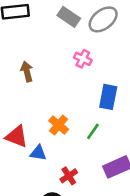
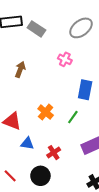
gray rectangle: (69, 17) -> (36, 29), moved
brown arrow: (27, 72) -> (20, 69), turned 35
blue triangle: (38, 153) -> (27, 143), moved

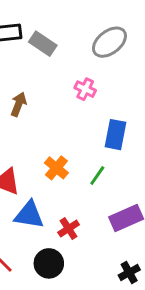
blue triangle: (27, 143) -> (29, 215), size x1.5

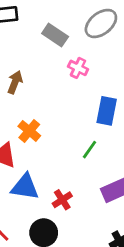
gray rectangle: (43, 44) -> (55, 35), moved
orange cross: (56, 168) -> (29, 131), moved

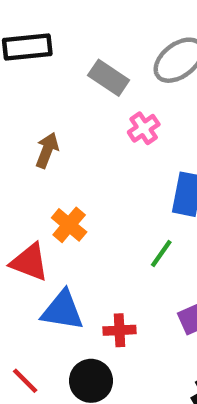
pink cross: (78, 68) -> (144, 128), turned 30
red cross: (62, 200) -> (120, 330), turned 30

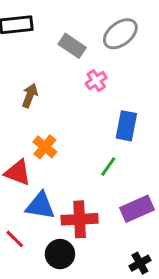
red cross: (120, 330) -> (80, 219), size x1.6
red line: (25, 381) -> (15, 239), moved

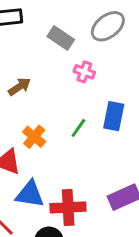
pink cross: (96, 81) -> (84, 72), turned -36
brown arrow: (30, 96) -> (19, 87), turned 35
green line: (108, 167) -> (78, 128), moved

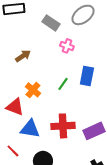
red cross: (68, 207) -> (63, 126), moved

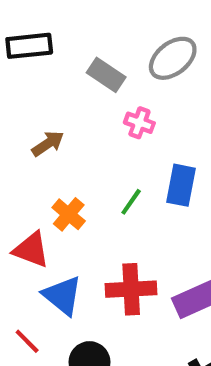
blue triangle: (30, 129) -> (62, 295), turned 30

